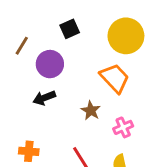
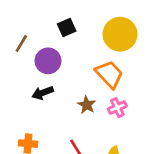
pink cross: (123, 127) -> (117, 108), moved

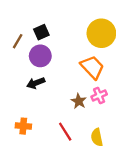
black square: (67, 28) -> (41, 32), moved
brown star: (87, 105) -> (79, 101), moved

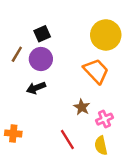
brown line: (18, 41) -> (17, 54), moved
pink cross: (99, 95) -> (105, 119), moved
orange cross: (23, 126) -> (13, 133), moved

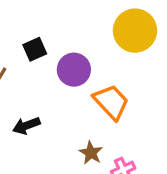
yellow circle: (106, 35) -> (135, 31), moved
purple circle: (41, 59) -> (74, 70), moved

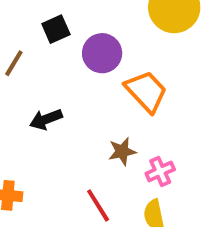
brown star: (91, 153) -> (122, 151), turned 30

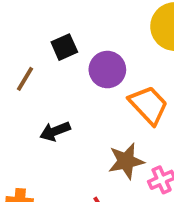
brown star: (122, 151) -> (126, 161), size x1.4

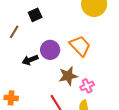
purple circle: (107, 70) -> (50, 50), moved

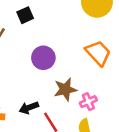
orange trapezoid: (80, 46) -> (98, 53), moved
black arrow: (30, 60) -> (29, 108), moved

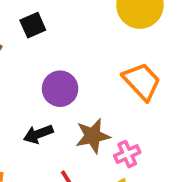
black arrow: (29, 108) -> (38, 134), moved

